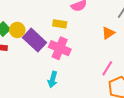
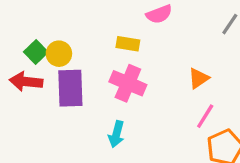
orange triangle: (108, 33) -> (199, 78), moved
purple rectangle: (34, 40) -> (70, 88), moved, turned 45

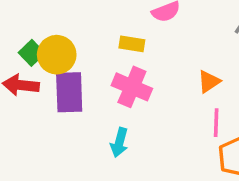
yellow circle: (59, 54) -> (57, 55), size x1.4
pink line: (205, 116) -> (216, 123), turned -30

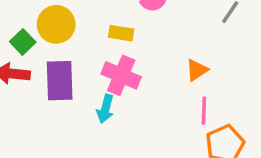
yellow circle: (57, 55) -> (56, 24), moved
cyan arrow: (119, 142) -> (105, 109), moved

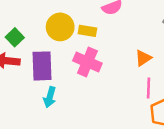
yellow circle: (56, 24) -> (60, 27), moved
cyan arrow: (105, 109) -> (50, 97), moved

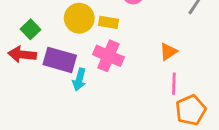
purple rectangle: (42, 66) -> (60, 60), turned -72
cyan arrow: (50, 97) -> (79, 79), moved

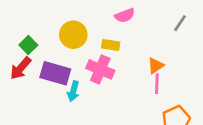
yellow rectangle: (108, 22) -> (111, 45), moved
red arrow: (22, 54) -> (21, 68), turned -55
pink line: (174, 84) -> (157, 84), moved

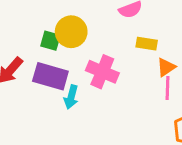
green square: (28, 45) -> (50, 41), moved, turned -30
yellow rectangle: (111, 45) -> (147, 44), moved

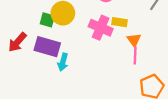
orange triangle: (166, 67) -> (134, 40), turned -32
pink cross: (102, 72) -> (101, 28), moved

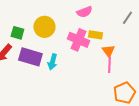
green square: (47, 20) -> (17, 33), moved
cyan arrow: (63, 62) -> (52, 62), moved

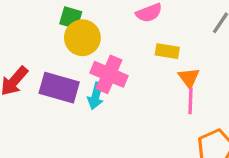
green square: (17, 33) -> (71, 18), moved
pink cross: (78, 40) -> (109, 74), moved

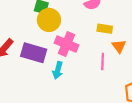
cyan arrow: (96, 96) -> (58, 70), moved
pink line: (191, 101) -> (103, 62), moved

